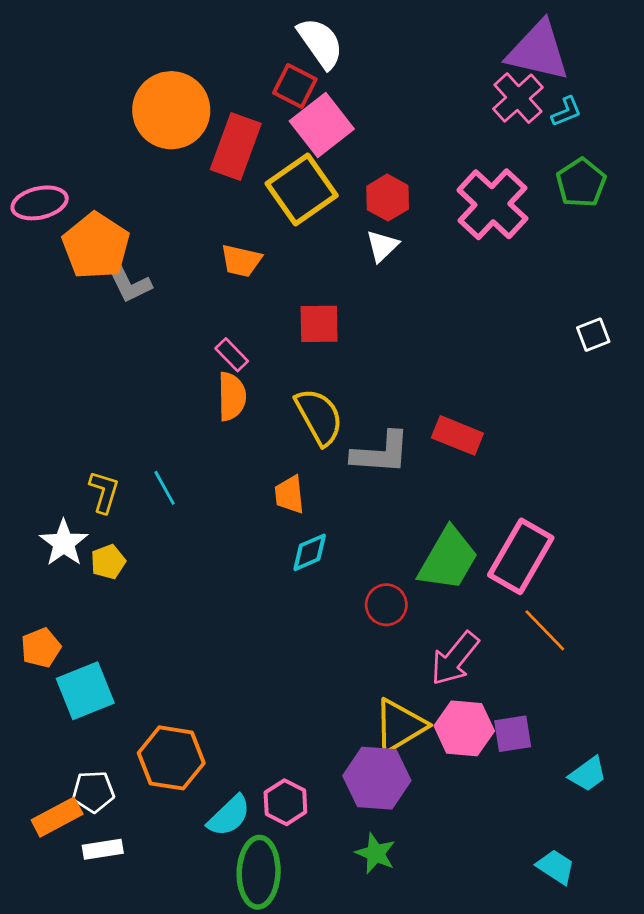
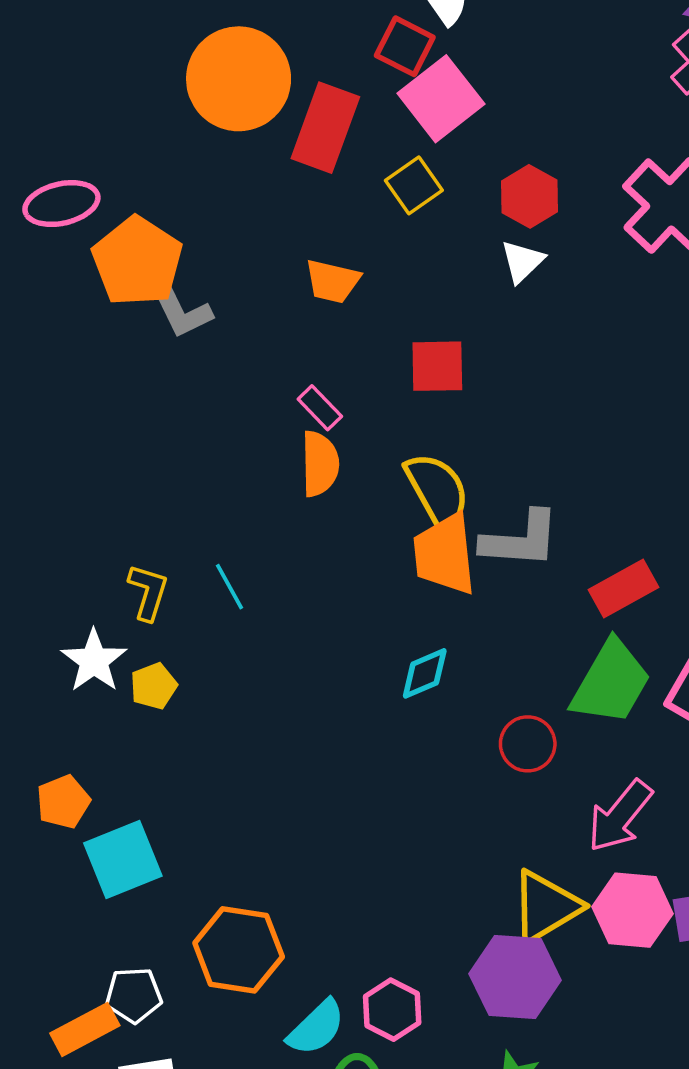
yellow square: (302, 189) -> (414, 185), size x0.6
red rectangle: (457, 435) -> (623, 588), moved, turned -51
orange trapezoid: (290, 495) -> (445, 554), moved, size x1.6

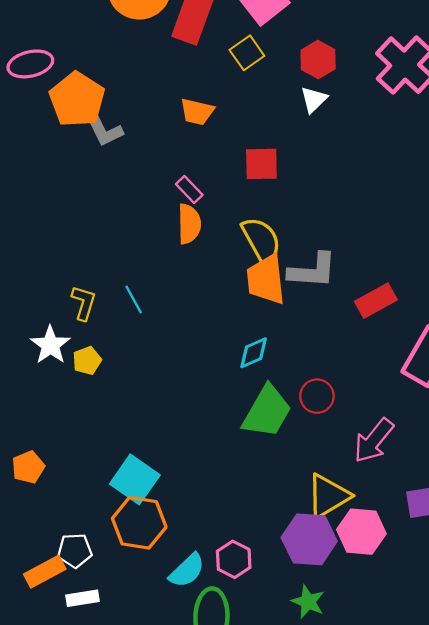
green trapezoid: (611, 682) -> (267, 412), moved
orange pentagon: (63, 802) -> (28, 467), moved
cyan square: (123, 860) -> (135, 479), moved, turned -33
pink hexagon: (633, 910) -> (361, 532), moved

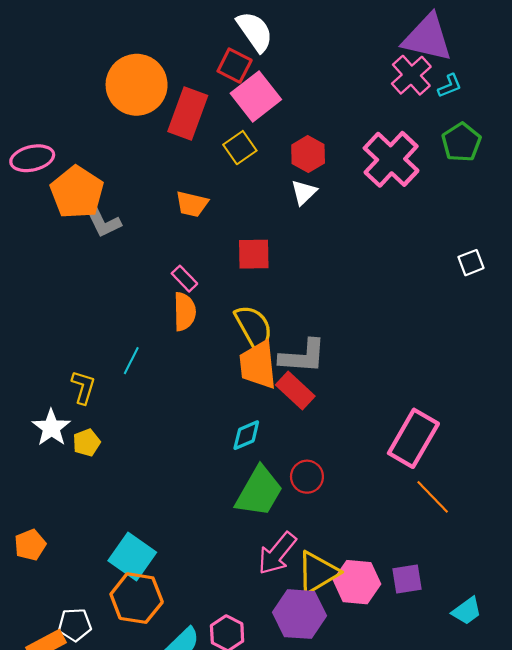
cyan line: (134, 299) -> (131, 361), moved, turned 56
red rectangle: (376, 301) -> (295, 390), moved, turned 72
pink arrow: (374, 441) -> (277, 553), moved
pink hexagon: (361, 532) -> (357, 582), moved

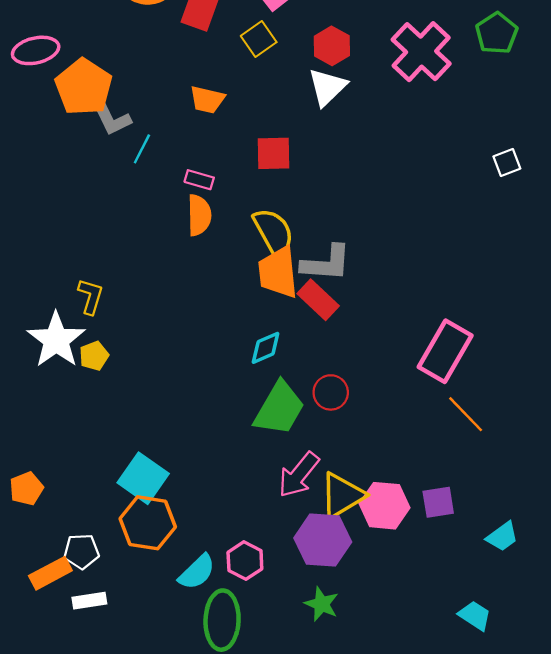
white triangle: (304, 192) -> (327, 87), size x1.4
pink rectangle: (184, 279) -> (199, 180), turned -30
cyan line: (131, 361) -> (142, 149), moved
white star: (51, 428) -> (56, 340), size x1.4
orange pentagon: (30, 545) -> (26, 489), moved

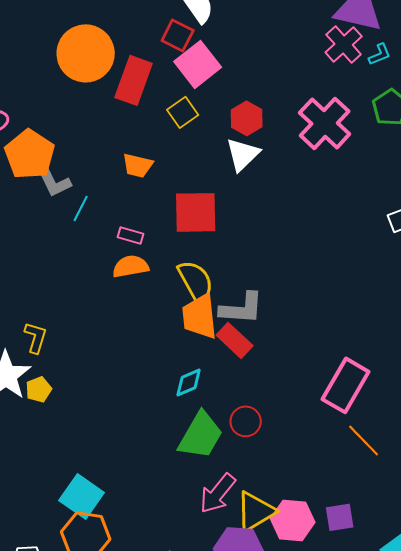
red square: (274, 153) -> (196, 212), size x1.4
orange semicircle: (199, 215) -> (131, 266), turned -99

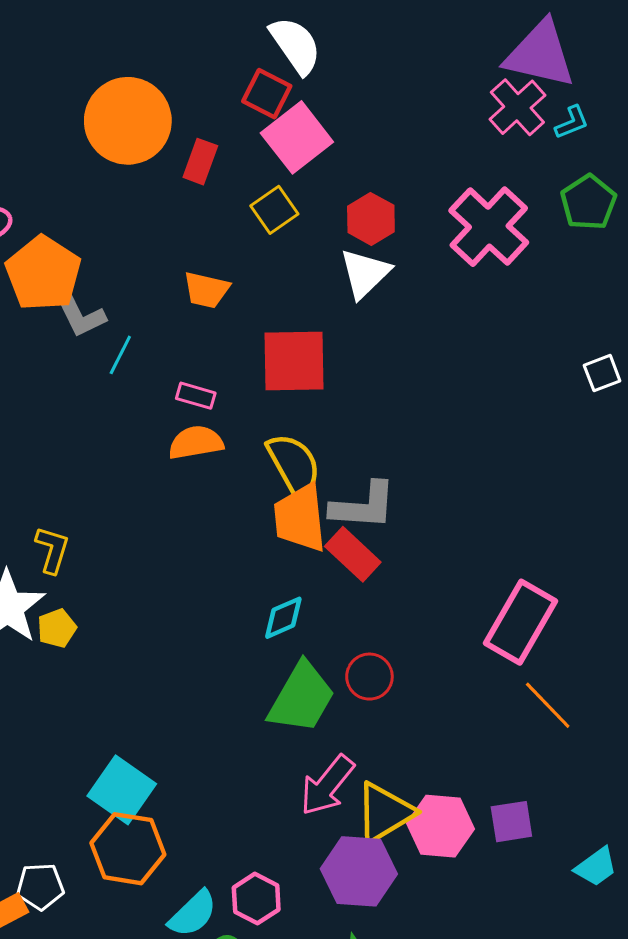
red rectangle: (134, 80) -> (200, 162), size x0.6

